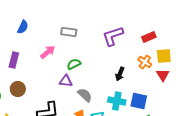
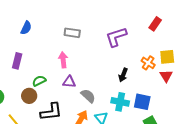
red rectangle: (149, 37) -> (155, 24), moved, turned -32
pink arrow: (48, 52) -> (63, 60), moved, turned -56
green semicircle: (74, 64) -> (39, 81), moved
brown circle: (18, 89) -> (29, 96), moved

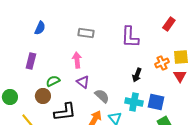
purple L-shape: (116, 37) -> (130, 37), turned -70
orange cross: (148, 63) -> (162, 63), turned 32
purple triangle: (69, 82) -> (83, 82), turned 32

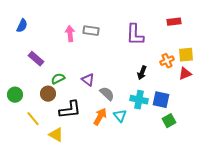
red rectangle: (169, 24) -> (174, 22), turned 48
blue semicircle: (40, 28) -> (22, 26), moved
pink arrow: (77, 60) -> (70, 34), moved
purple rectangle: (31, 61) -> (36, 59), turned -63
red triangle: (180, 76) -> (185, 74), turned 40

